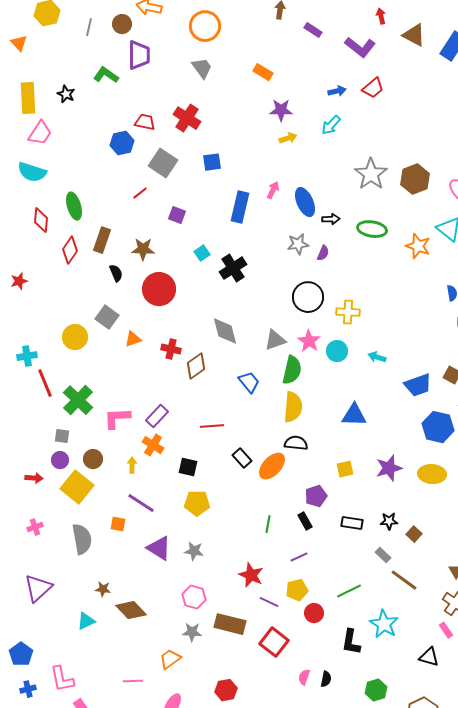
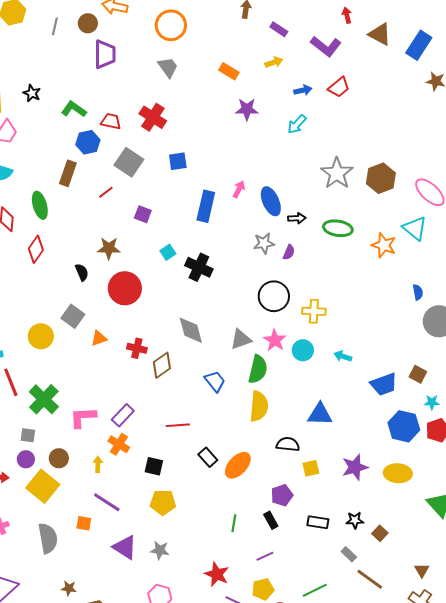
green L-shape: (106, 75) -> (74, 109), moved
yellow arrow: (288, 138) -> (274, 62), moved
brown rectangle: (102, 240) -> (68, 173), moved
black cross: (233, 268) -> (199, 267), turned -32
black semicircle: (296, 443) -> (288, 444), moved

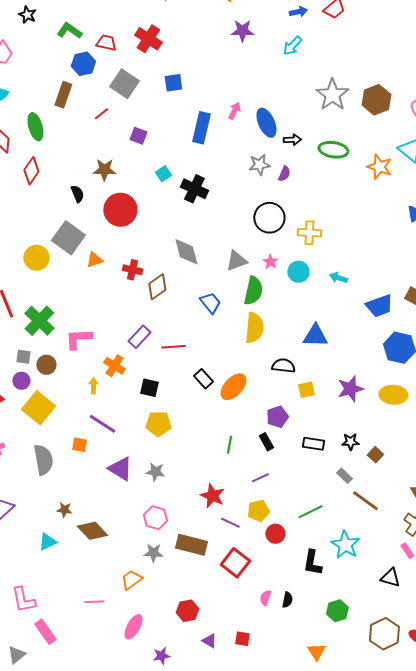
gray square: (73, 316) -> (68, 238), size x1.4
pink star: (275, 340) -> (270, 262), size x0.7
purple rectangle: (123, 415) -> (139, 337), moved
brown circle: (59, 458) -> (46, 365), moved

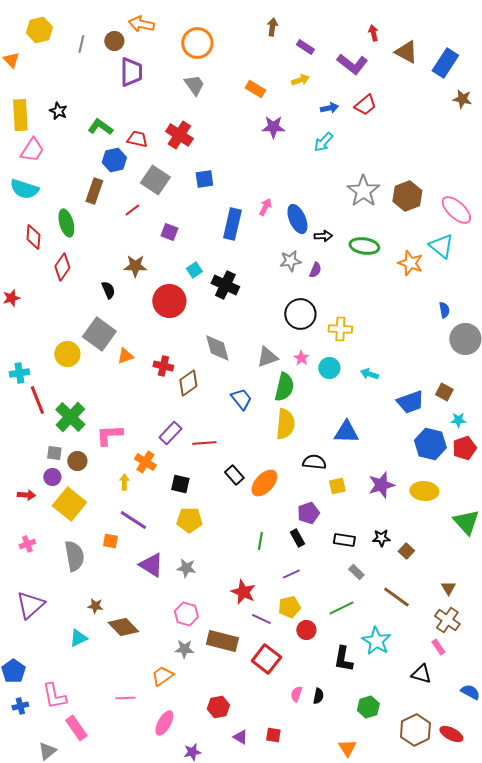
red circle: (120, 210) -> (169, 301), moved
gray rectangle: (344, 476) -> (356, 572), moved

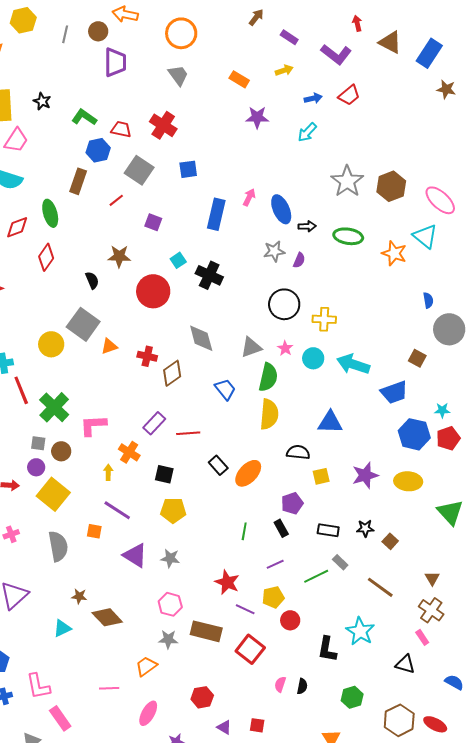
brown arrow: (272, 27) -> (256, 17), turned 30
red diamond: (33, 237) -> (17, 227), turned 65
cyan arrow: (369, 374) -> (353, 364), size x1.8
brown square: (444, 392) -> (417, 358), moved
green line: (341, 608) -> (316, 576), moved

